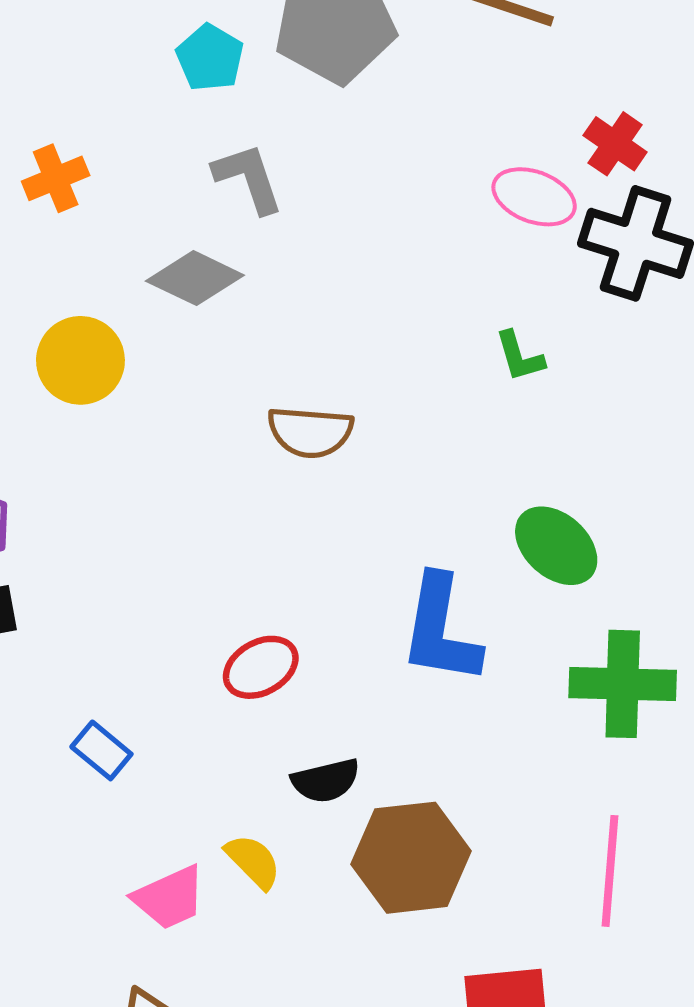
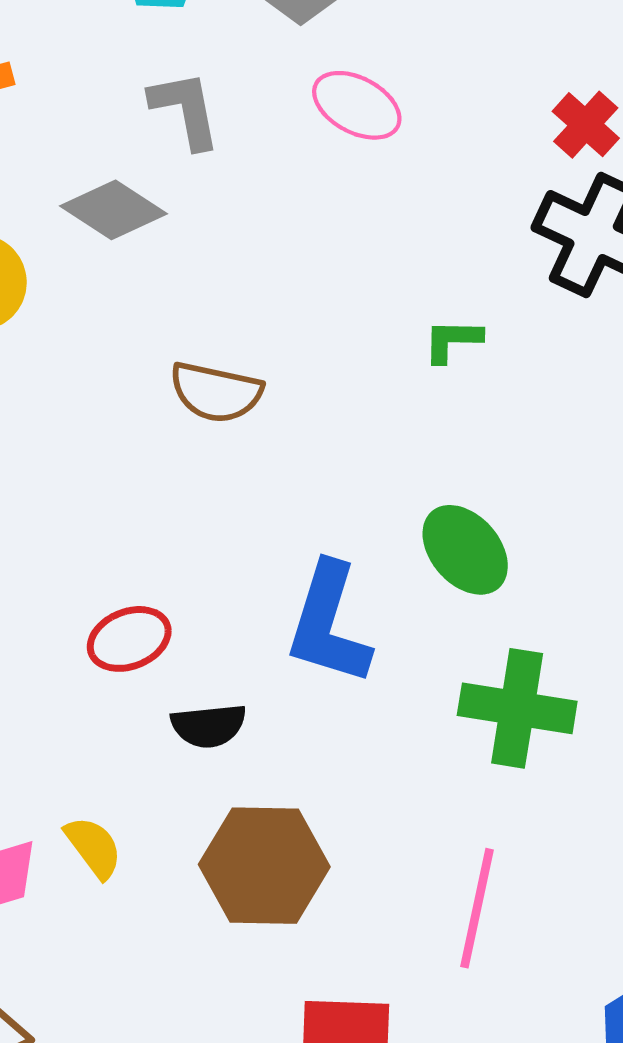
pink ellipse: (534, 197) -> (357, 105), moved
green L-shape: (520, 356) -> (453, 340), turned 100
black semicircle: (326, 781) -> (209, 726), moved

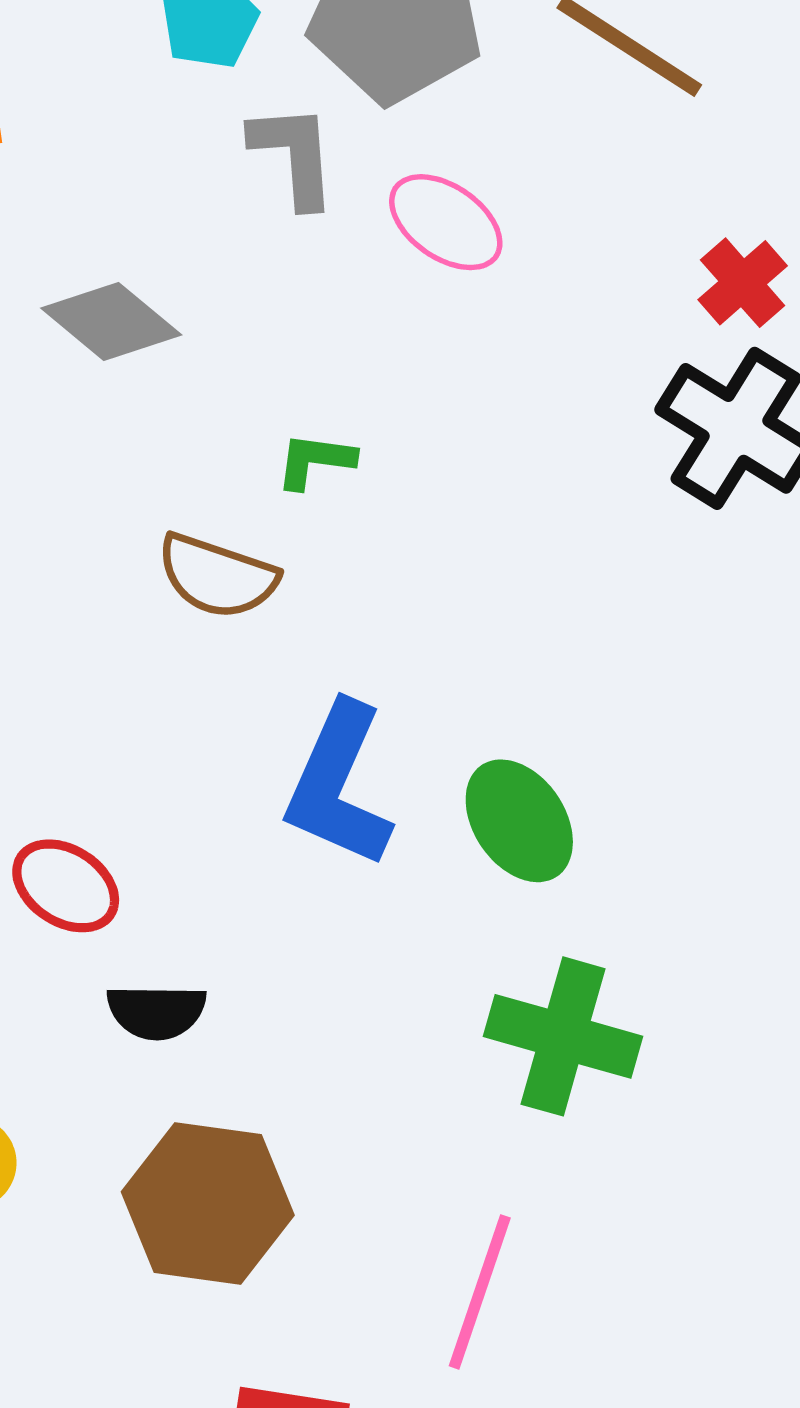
gray L-shape: (185, 110) -> (294, 155), moved
green L-shape: (453, 340) -> (315, 461), moved
blue L-shape: (329, 624) -> (339, 785), moved
red ellipse: (129, 639) -> (66, 886), turned 48

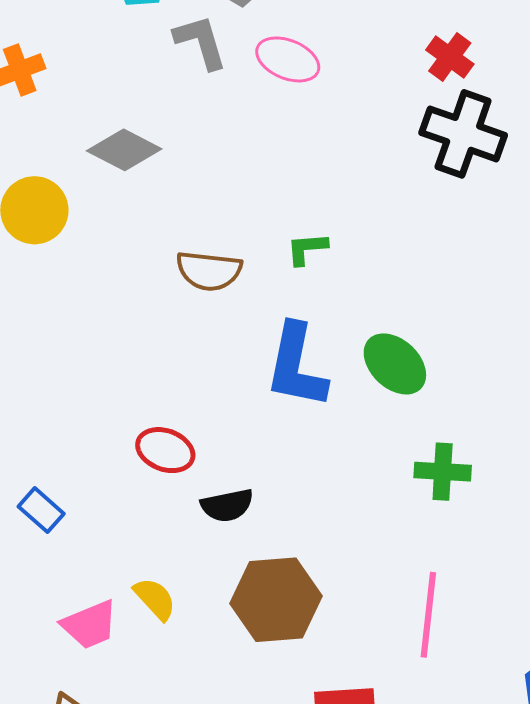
green L-shape: (315, 461) -> (307, 249), moved
green cross: (563, 1036) -> (443, 472), size x0.7

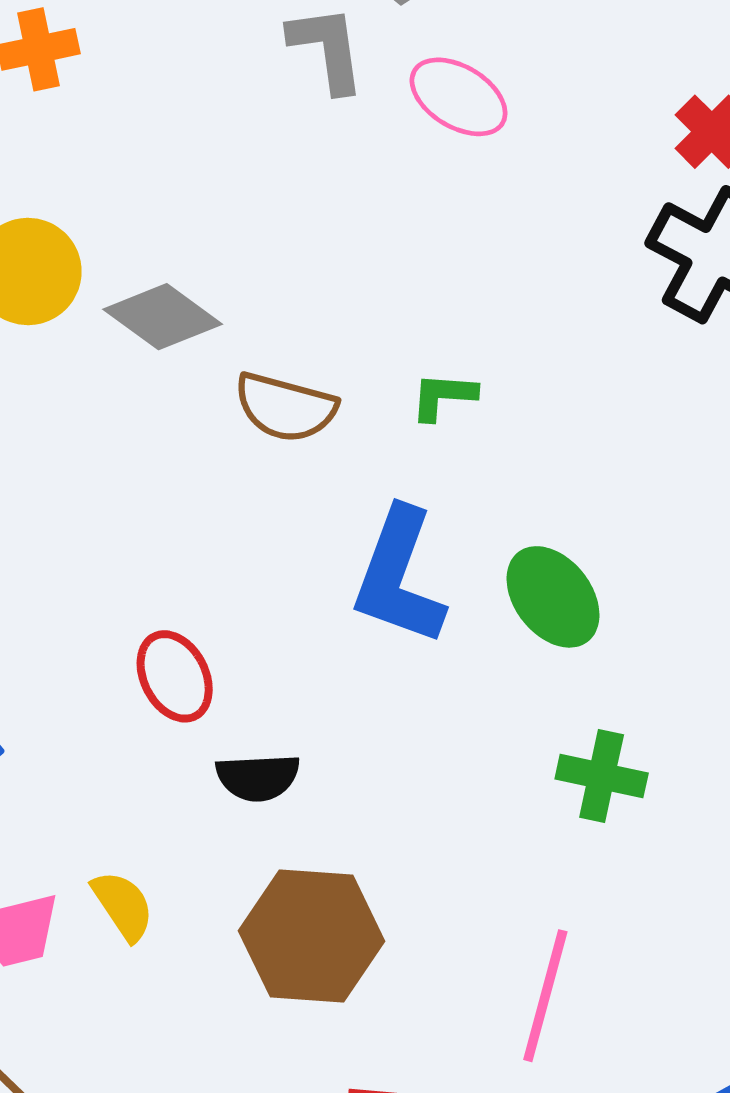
gray diamond: (124, 150) -> (163, 317), moved
red ellipse: (165, 450) -> (175, 676), turned 34

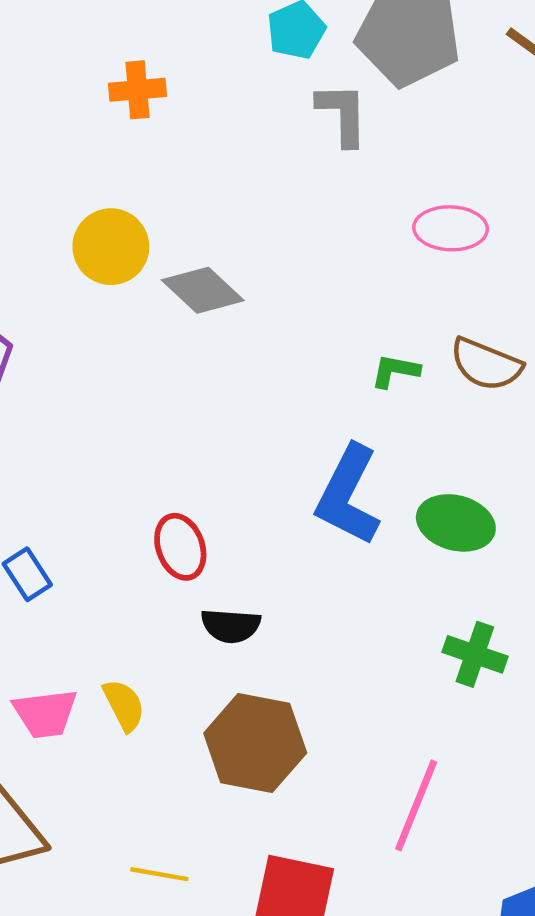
pink ellipse: (459, 97) -> (451, 228), moved, turned -36
brown semicircle: (285, 407) -> (486, 364), moved
green ellipse: (553, 597) -> (456, 523), turned -44

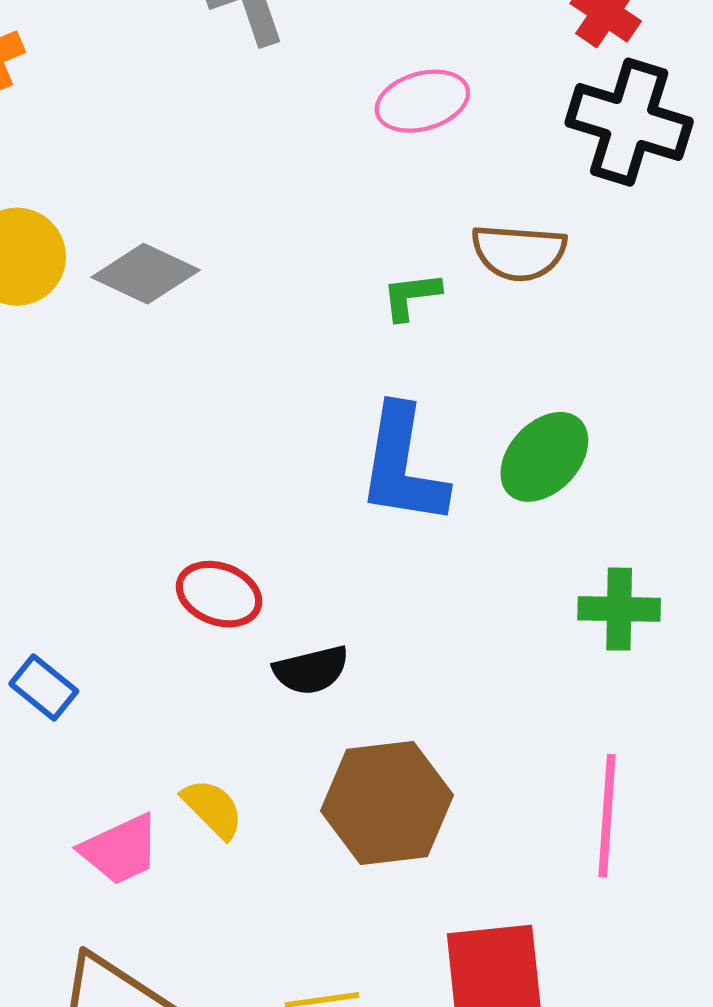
green ellipse: (456, 523) -> (544, 457), turned -44
red ellipse: (180, 547) -> (219, 594), turned -32

